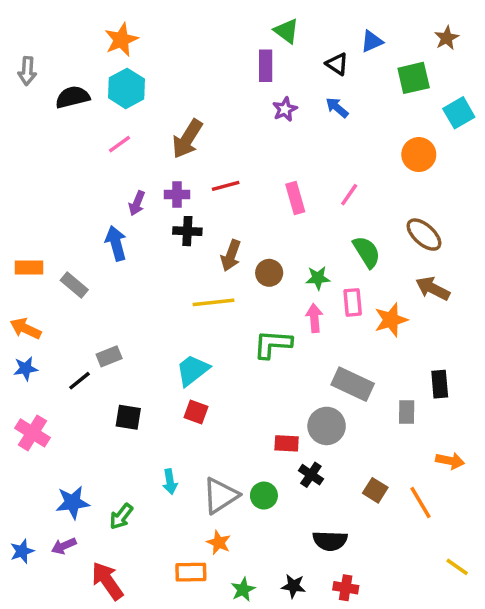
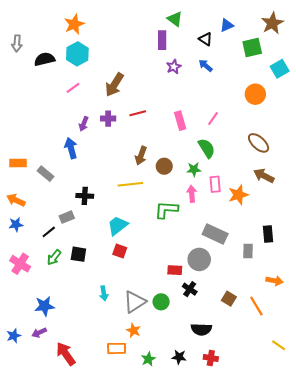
brown star: (447, 38) -> (272, 23), size x1.5
black cross: (187, 231) -> (85, 196), moved
green semicircle: (367, 252) -> (207, 148), moved
green arrow: (121, 516) -> (54, 257), moved

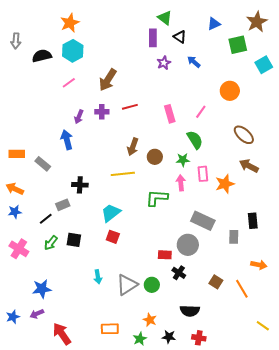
black triangle: (206, 39) -> (180, 37), moved
orange circle: (255, 94) -> (230, 91), moved
orange star: (133, 330) -> (150, 320), moved

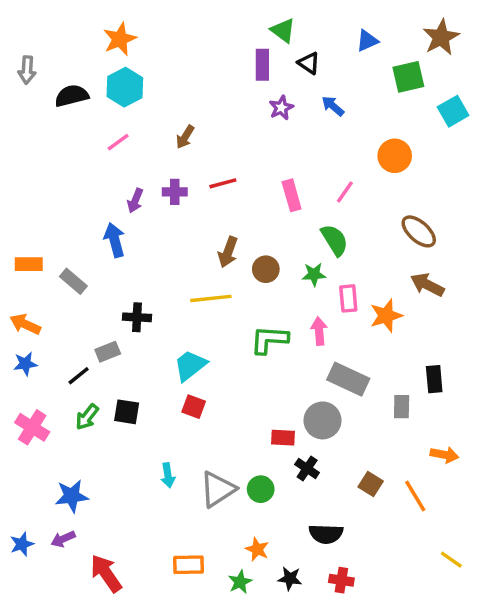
brown arrow: (108, 80) -> (185, 137), size x0.6
pink arrow: (181, 183) -> (319, 331), moved

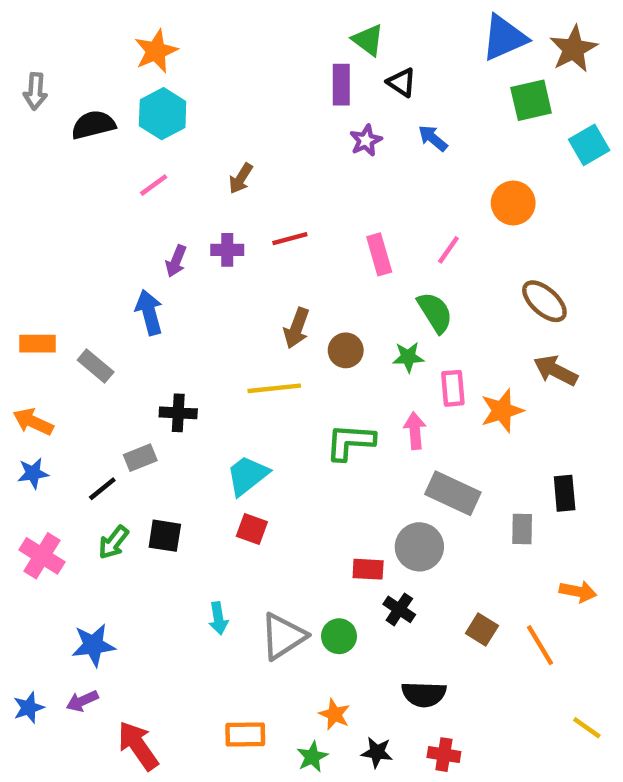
blue triangle: (367, 41) -> (504, 38), moved, size x1.6

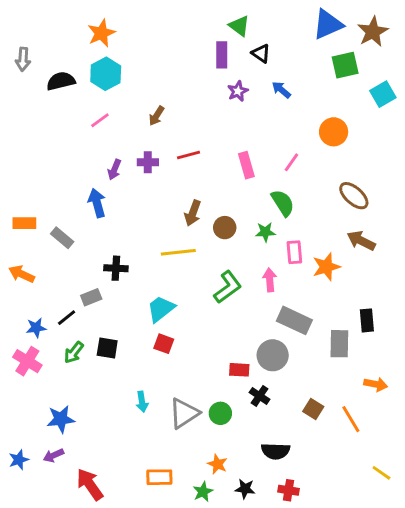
green L-shape: (350, 442) -> (228, 287), turned 140
blue star: (33, 473) -> (36, 328), moved
gray rectangle: (522, 529) -> (339, 344), size x1.4

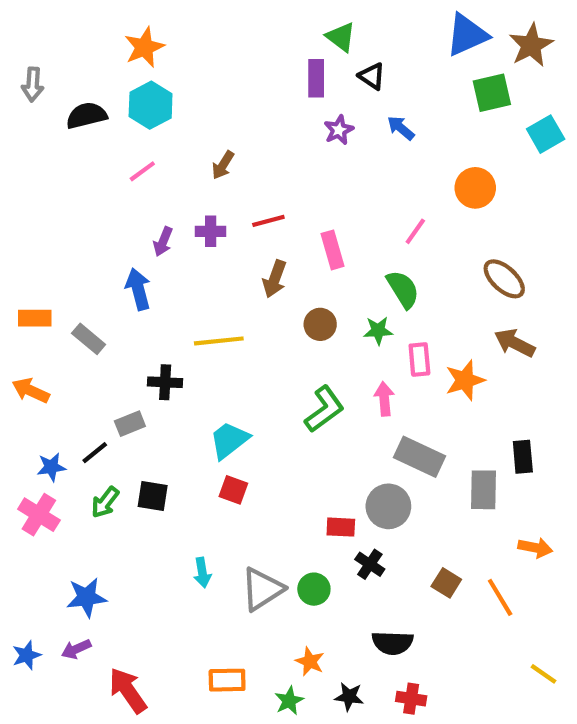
pink rectangle: (246, 165) -> (333, 250), moved
brown arrow: (193, 213) -> (275, 279), moved
yellow line: (178, 252) -> (219, 341), moved

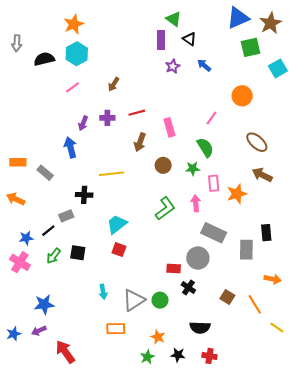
yellow line: (544, 674) -> (277, 328), moved
orange rectangle: (227, 680) -> (116, 329), moved

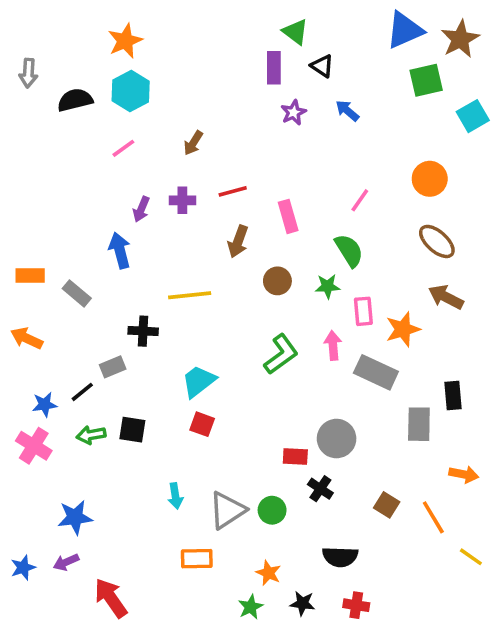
orange circle: (242, 96) -> (430, 179), moved
gray rectangle: (214, 233) -> (376, 372), moved
green arrow: (54, 256) -> (91, 435), turned 42

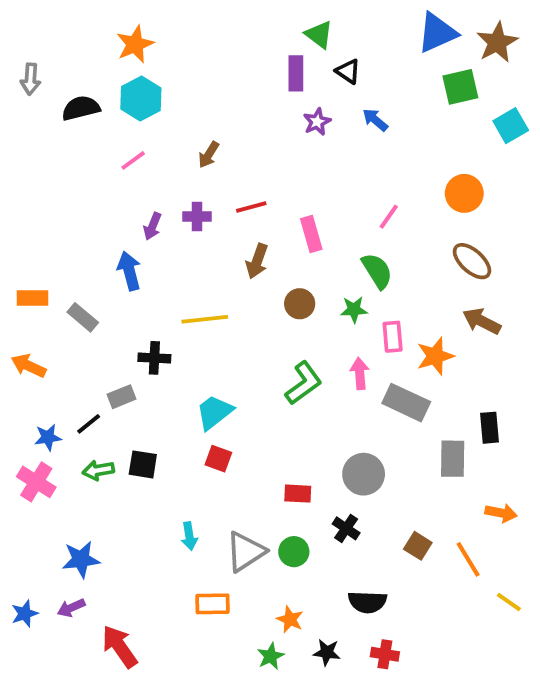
red rectangle: (295, 456) -> (298, 494), moved

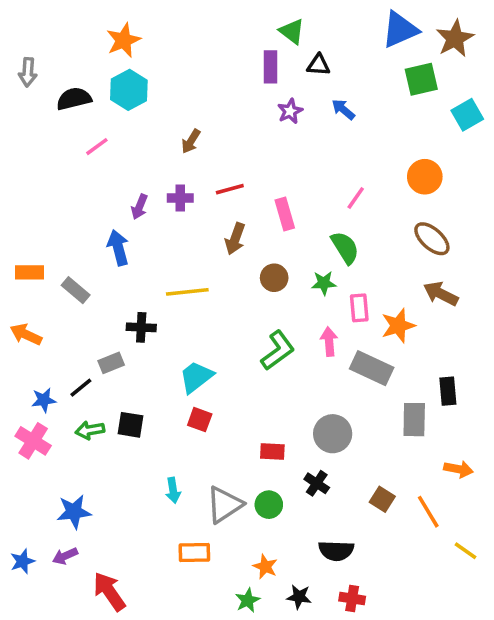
black triangle: (348, 71) -> (318, 65), turned -30
pink line: (133, 160) -> (97, 147), moved

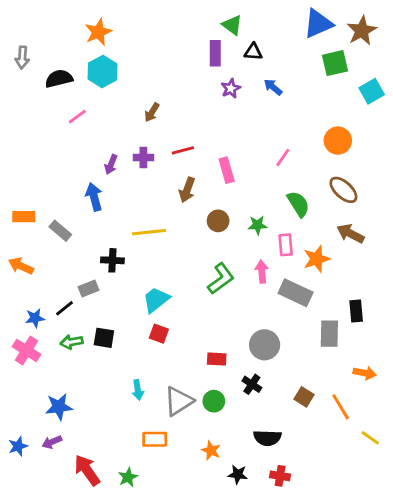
green semicircle: (345, 248) -> (298, 204), moved
green star: (248, 600) -> (128, 477), moved

